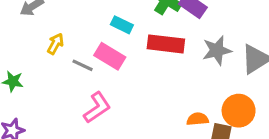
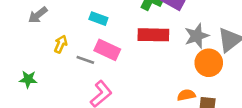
cyan rectangle: (122, 25) -> (98, 19), moved
orange circle: (239, 111) -> (209, 63), moved

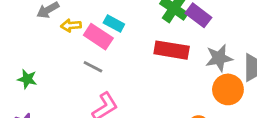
yellow arrow: (61, 44) -> (71, 25), moved, turned -126
pink rectangle: (107, 50) -> (98, 37), moved

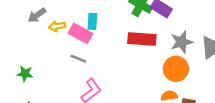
cyan rectangle: (114, 23) -> (92, 21), turned 70
orange circle: (228, 89) -> (176, 69), moved

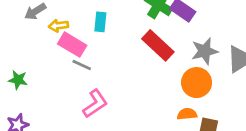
pink rectangle: (80, 33) -> (72, 45), moved
red rectangle: (142, 39) -> (158, 45), turned 36

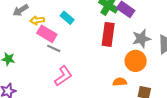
cyan rectangle: (100, 22) -> (67, 18), turned -56
red rectangle: (158, 45) -> (108, 34), turned 55
orange semicircle: (187, 114) -> (120, 82), moved

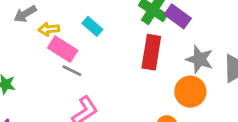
gray star: (141, 39) -> (199, 59), turned 30

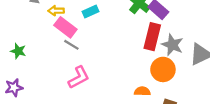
cyan rectangle: (92, 26) -> (90, 11), turned -70
red rectangle: (151, 52) -> (152, 37), moved

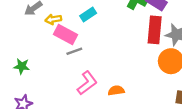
gray line: (71, 45) -> (74, 51), turned -42
orange semicircle: (142, 91) -> (116, 91), moved

